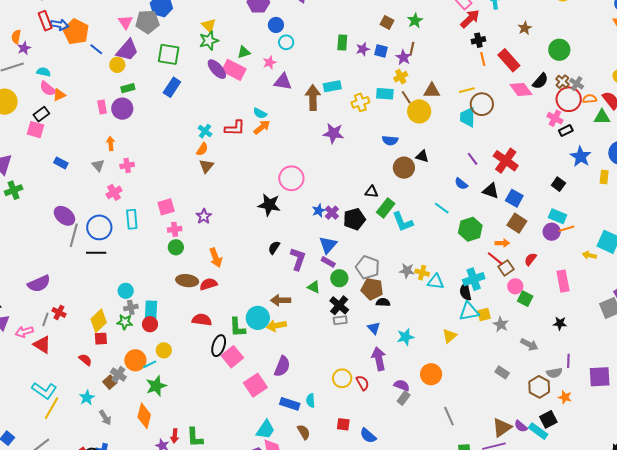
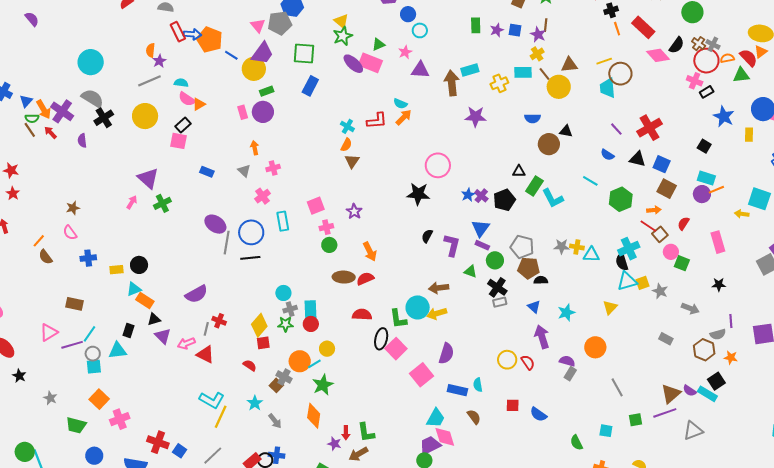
yellow circle: (117, 65) -> (254, 69), size x1.5
red cross: (506, 161) -> (650, 128), turned 30

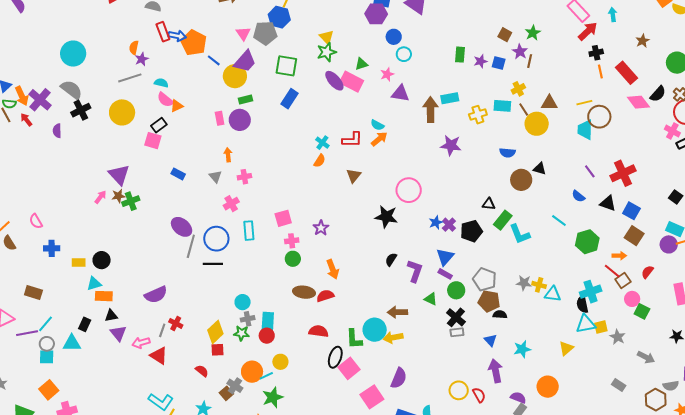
purple star: (538, 34) -> (520, 52), moved
brown triangle: (352, 161) -> (354, 176), moved
brown star: (73, 208) -> (118, 196), moved
orange rectangle: (145, 300) -> (104, 296), turned -36

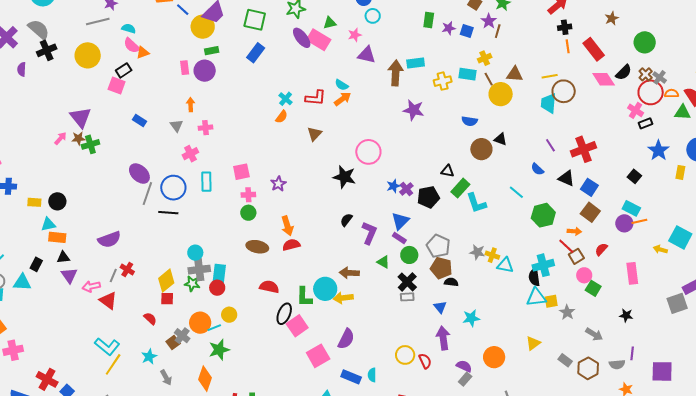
red semicircle: (325, 296) -> (291, 245), moved
gray cross: (248, 319) -> (199, 270), size x1.5
yellow triangle: (566, 348) -> (533, 343), moved
brown hexagon: (656, 400) -> (588, 368), moved

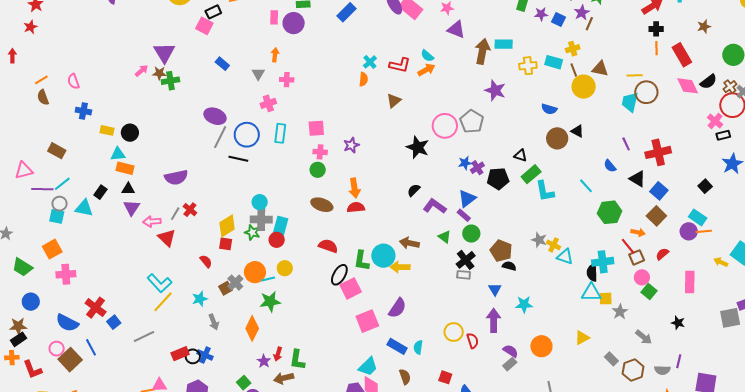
orange semicircle: (282, 117) -> (363, 79), turned -40
purple ellipse: (139, 174) -> (215, 116), turned -30
purple L-shape: (369, 233) -> (435, 206), turned -85
gray pentagon: (438, 246) -> (472, 121), moved

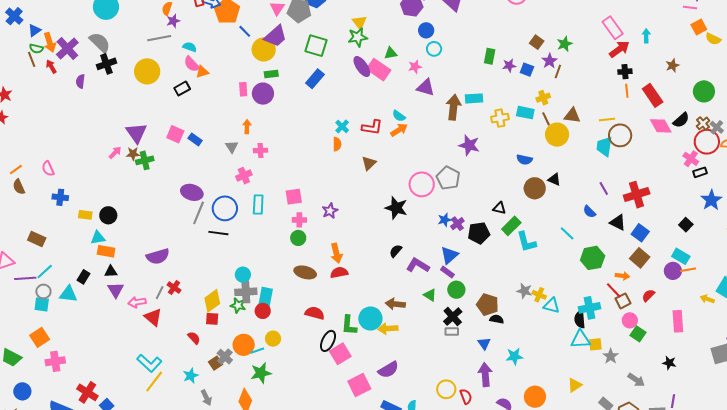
pink square: (204, 26) -> (175, 134), moved
purple semicircle: (397, 308) -> (388, 370), turned 30

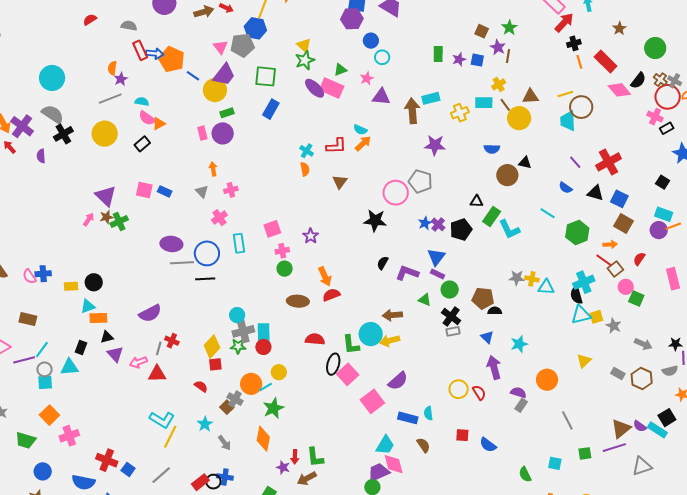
pink semicircle: (48, 169) -> (29, 277), moved
gray line: (199, 213) -> (182, 263), turned 75
red triangle: (153, 317) -> (157, 374), turned -30
black star: (669, 363) -> (675, 344), moved

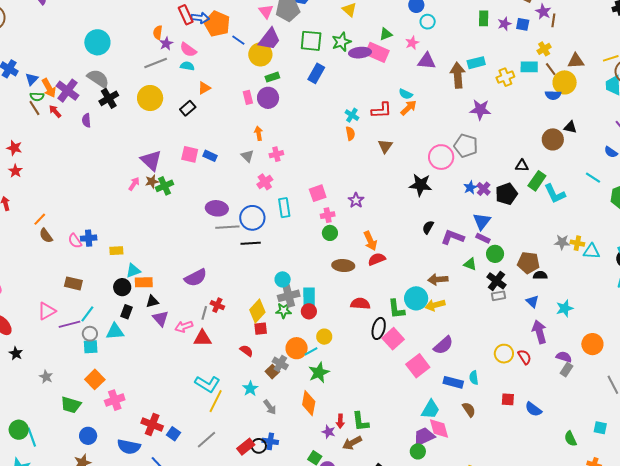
green star: (305, 60) -> (341, 42), moved
purple ellipse: (315, 88) -> (360, 53), turned -50
pink semicircle: (147, 118) -> (188, 50), moved
blue semicircle: (492, 149) -> (553, 95), moved
black circle: (94, 282) -> (122, 287), moved

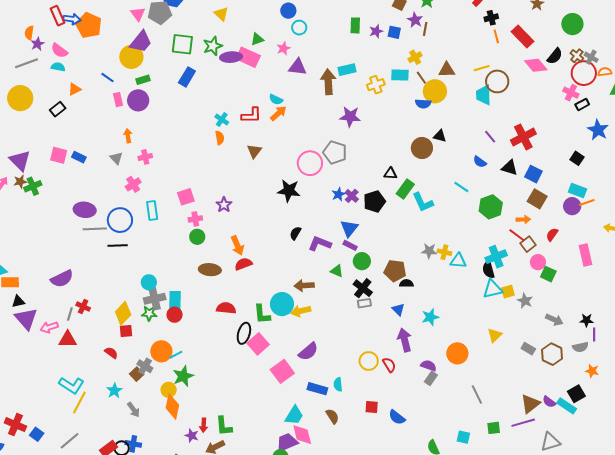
blue line: (238, 40) -> (108, 78), moved
purple triangle: (161, 318) -> (26, 319), size x1.4
yellow circle: (324, 337) -> (169, 390), moved

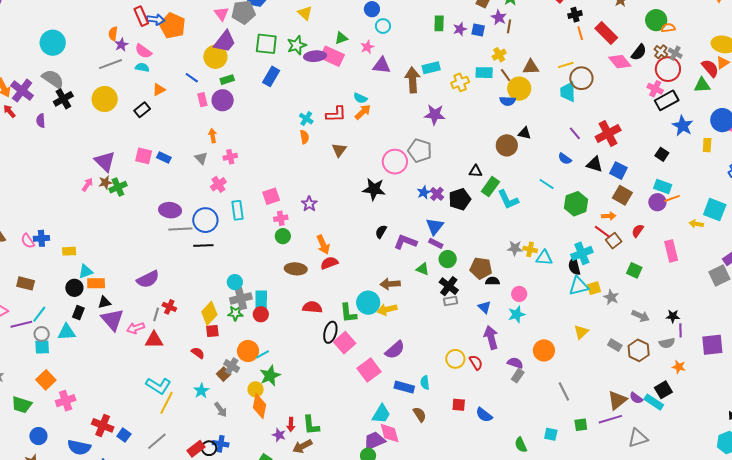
orange semicircle: (605, 72) -> (668, 28), moved
black rectangle: (582, 104) -> (667, 100), size x1.6
pink circle: (538, 262) -> (519, 294), moved

